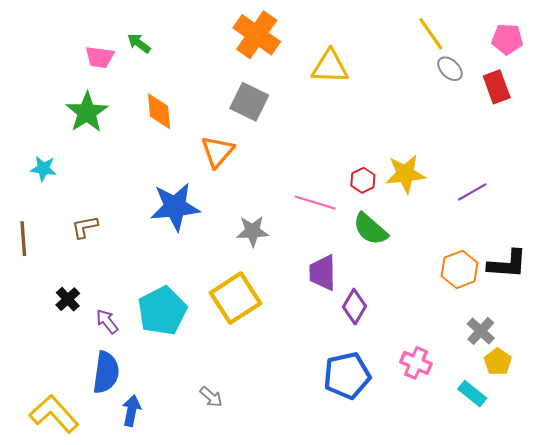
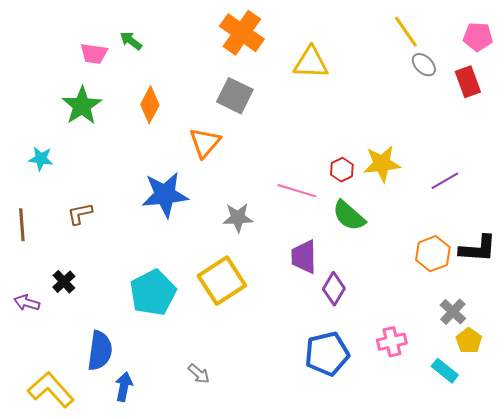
orange diamond: (159, 111) -> (150, 105), turned 33
purple arrow: (107, 321) -> (27, 303), moved, turned -35
pink cross: (416, 363) -> (392, 342), turned -36

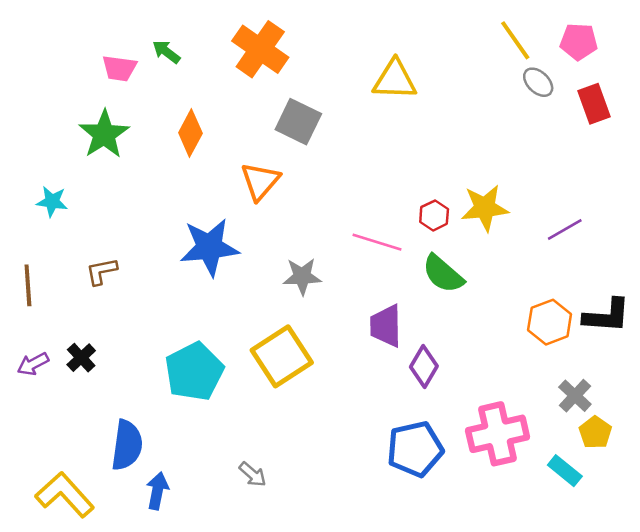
orange cross: (242, 33) -> (260, 49), moved
pink pentagon: (478, 37) -> (579, 42), moved
purple arrow: (27, 303) -> (33, 364), moved, turned -45
pink cross: (392, 342) -> (498, 434), size x1.6

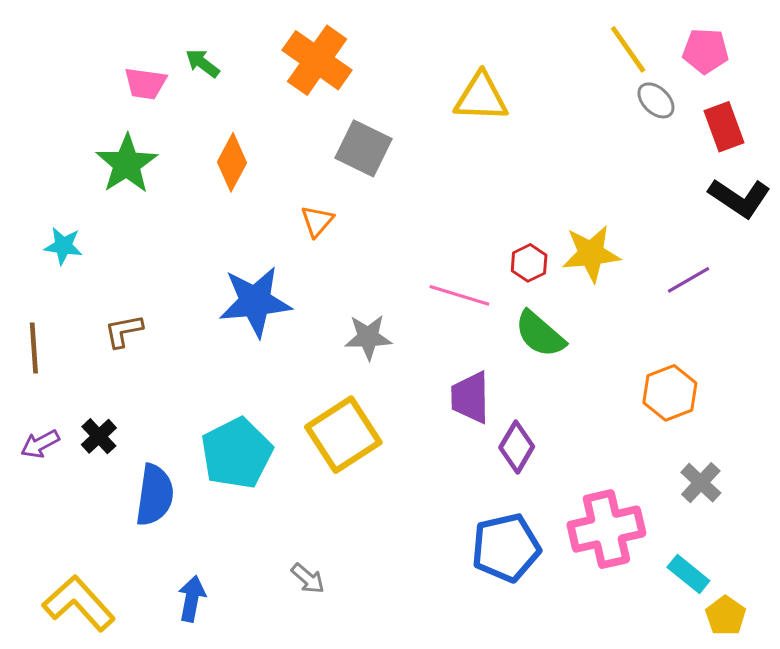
orange triangle: (260, 181) -> (317, 221), size x0.7
black L-shape: (607, 316) -> (740, 198), moved, turned 30
yellow pentagon: (595, 433) -> (726, 616), moved
blue semicircle: (127, 445) -> (155, 495), moved

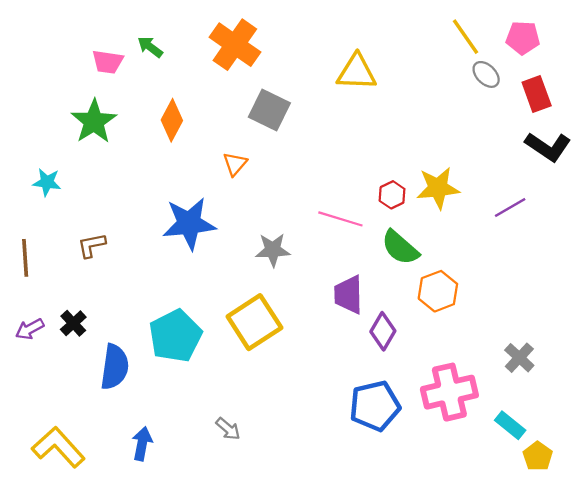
orange hexagon: (670, 393) -> (438, 291), moved

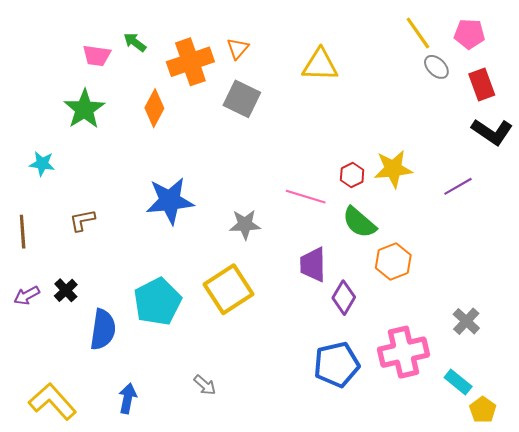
orange cross: (235, 45) -> (190, 62), moved, turned 36
orange triangle: (235, 164) -> (238, 48), moved

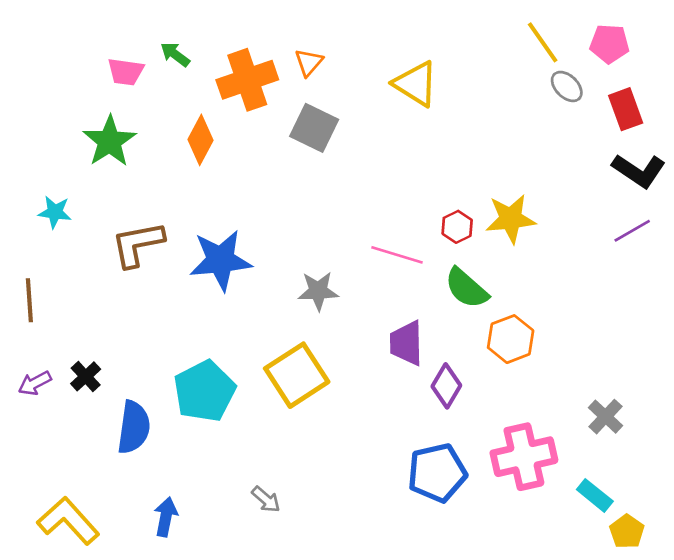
yellow triangle: (320, 65) -> (416, 84), turned 30
purple line: (458, 186) -> (632, 231), moved
brown L-shape: (82, 220) -> (138, 244), moved, size x1.6

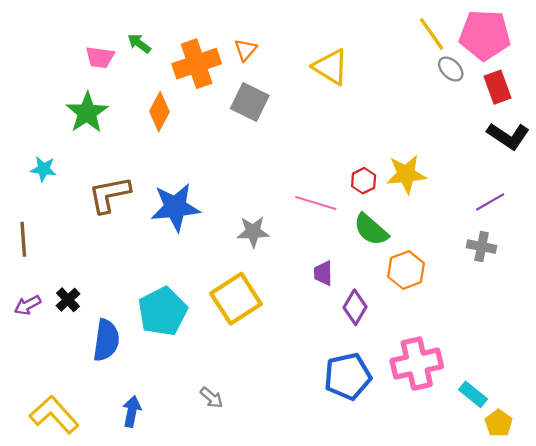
pink pentagon: (609, 44) -> (485, 35), size x1.6
purple line: (632, 231) -> (490, 202), moved
purple trapezoid: (406, 343) -> (323, 273), size x0.7
gray cross: (605, 417) -> (482, 247), moved, turned -32

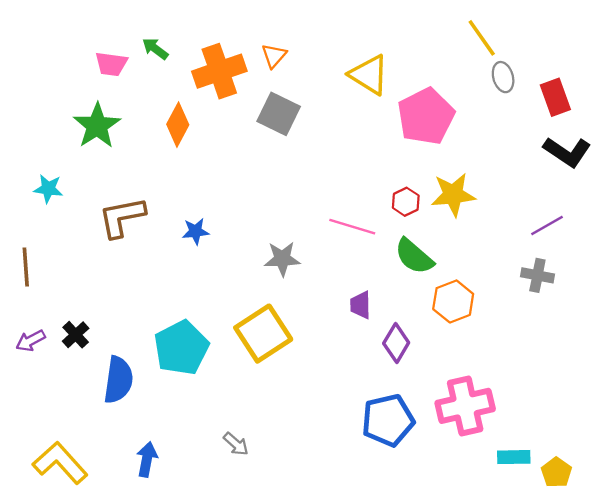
pink pentagon: (485, 35) -> (426, 116), moved, turned -30
gray ellipse: (451, 69) -> (503, 77), turned 30
blue star: (175, 207) -> (196, 231), size x0.5
cyan rectangle: (473, 394) -> (514, 457), moved, turned -40

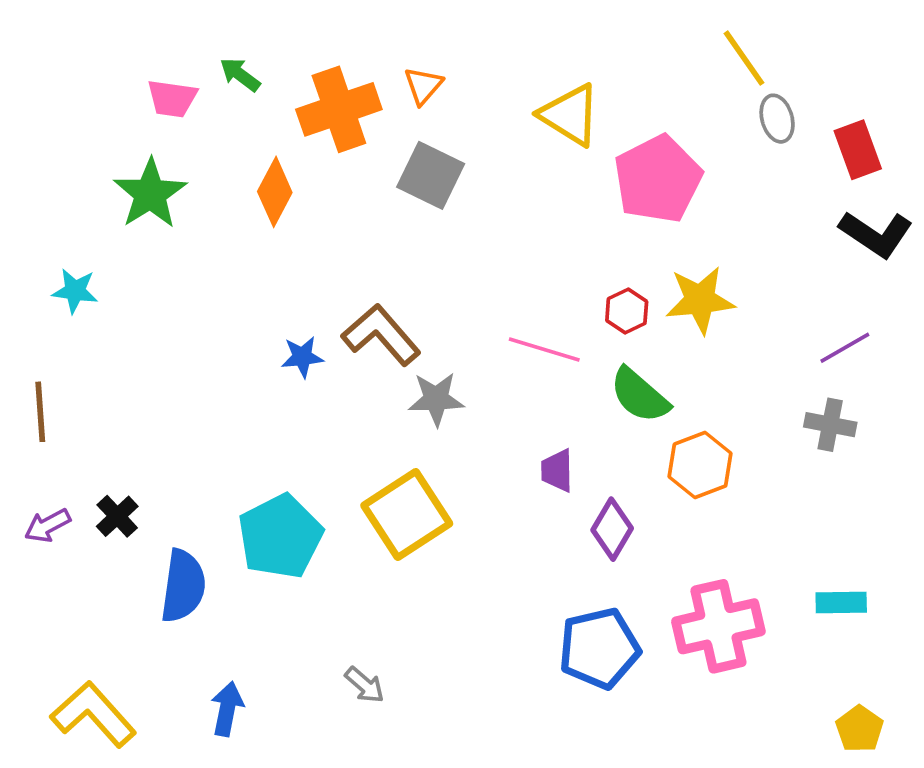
brown L-shape: (122, 217) -> (381, 335), moved, turned 60
cyan rectangle: (514, 457) -> (841, 602), moved

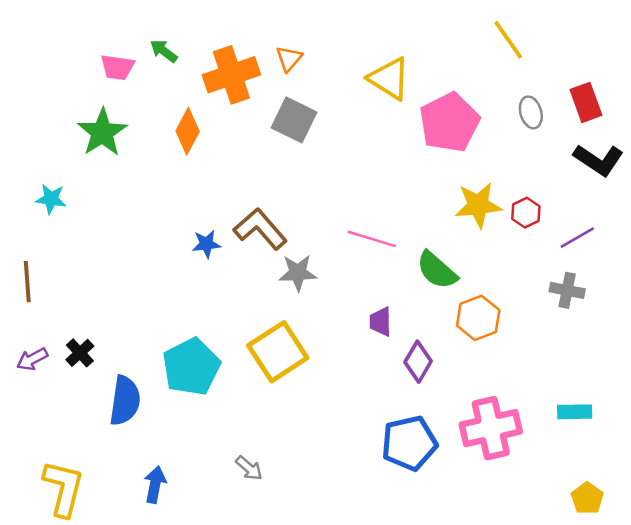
gray ellipse: (777, 119) -> (531, 112), moved
red hexagon: (627, 311) -> (526, 213), moved
yellow L-shape: (93, 714) -> (64, 488), turned 56

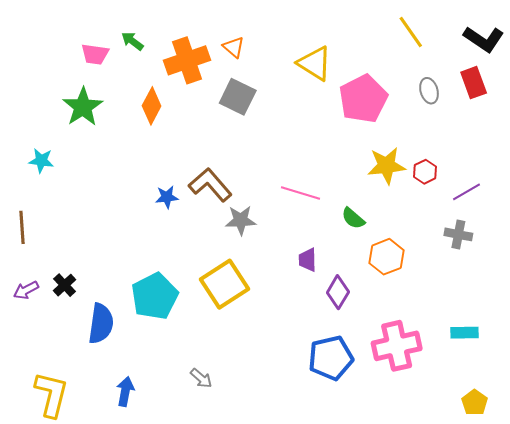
orange triangle: (289, 59) -> (234, 47), turned -30
black L-shape: (598, 160) -> (484, 39), moved
green semicircle: (437, 270) -> (353, 218), size x0.7

